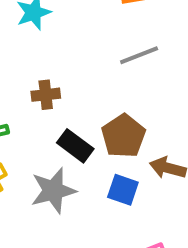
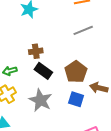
black rectangle: (75, 146) -> (43, 71), moved
gray star: (53, 191) -> (40, 100), turned -30

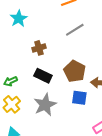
brown cross: (36, 51) -> (39, 48), moved
gray star: (40, 100) -> (45, 105), turned 30

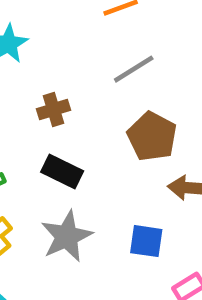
brown pentagon: (75, 71) -> (152, 136), moved
blue square: (79, 98) -> (146, 241), moved

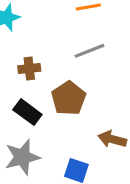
brown pentagon: (152, 136) -> (69, 98), moved

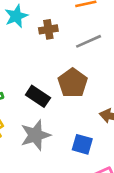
brown cross: (29, 68) -> (48, 29), moved

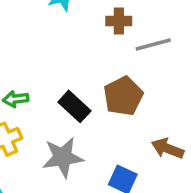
brown cross: (48, 29) -> (119, 21), moved

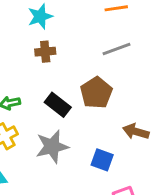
brown cross: (119, 21) -> (45, 52), moved

